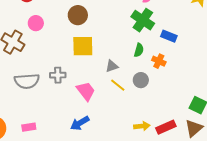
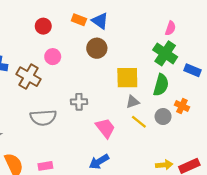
yellow square: (83, 46) -> (127, 78), moved
green semicircle: (139, 50) -> (161, 85), size x1.5
orange cross: (159, 61) -> (182, 106), moved
gray cross: (58, 75) -> (79, 102), moved

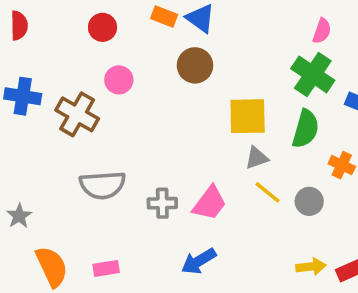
gray cross: (79, 102) -> (162, 203), moved
gray circle: (163, 117) -> (309, 201), moved
pink trapezoid: (105, 128) -> (209, 203), turned 75

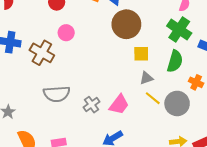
brown circle: (195, 65) -> (126, 24), moved, size x1.4
yellow square: (248, 116) -> (141, 54), size x0.7
gray circle: (309, 201) -> (177, 103), size x1.5
gray cross: (162, 203) -> (92, 105), turned -35

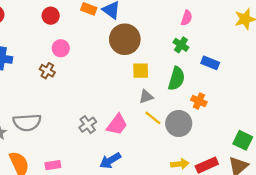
green cross: (179, 30) -> (181, 45), size x0.6
brown cross: (42, 53) -> (47, 71), moved, size x0.6
gray semicircle: (57, 94) -> (27, 122), moved

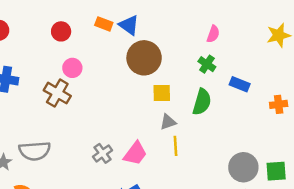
brown cross: (47, 71) -> (57, 93), size x1.5
orange cross: (199, 101) -> (279, 104), moved, turned -32
yellow line: (153, 118) -> (175, 146), turned 48
gray circle: (179, 124) -> (243, 167), moved
green square: (243, 140) -> (276, 171), turned -30

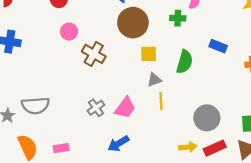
green cross: (207, 64) -> (178, 18), moved, turned -32
brown cross: (57, 93) -> (94, 54), moved
gray circle: (243, 167) -> (207, 118), moved

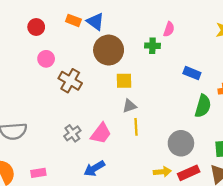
green semicircle: (184, 62) -> (203, 106), moved

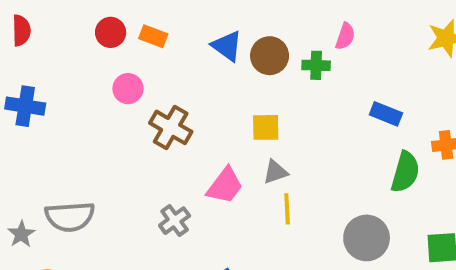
orange rectangle: (73, 20) -> (153, 36), moved
blue triangle: (95, 22) -> (227, 46), moved
brown circle: (109, 50) -> (270, 56), moved, size x0.7
pink trapezoid: (101, 133) -> (225, 186), moved

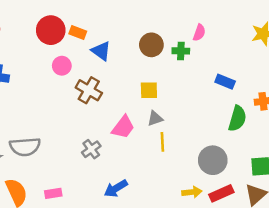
red circle: (111, 32) -> (51, 30), size x1.5
blue triangle: (227, 46) -> (101, 51), moved

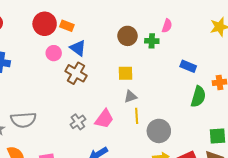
blue triangle: (101, 51) -> (78, 48), moved
pink trapezoid: (123, 127) -> (104, 119), moved
gray circle: (213, 160) -> (159, 131), moved

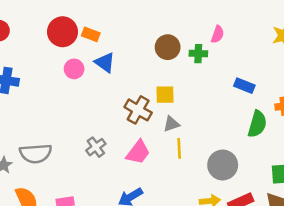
brown cross: (76, 73) -> (138, 110), moved
gray cross: (78, 122) -> (96, 147), moved
gray circle: (159, 131) -> (223, 165), moved

